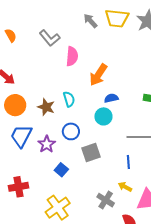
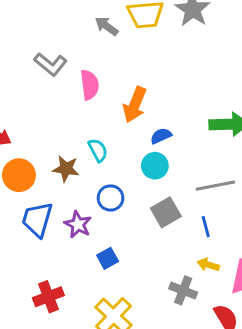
gray square: (91, 152) -> (166, 212), moved
blue square: (61, 170) -> (108, 258), turned 32

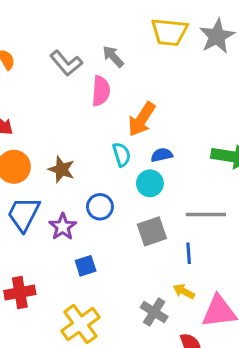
gray arrow: (107, 26) -> (113, 56), moved
cyan semicircle: (98, 150) -> (122, 155), moved

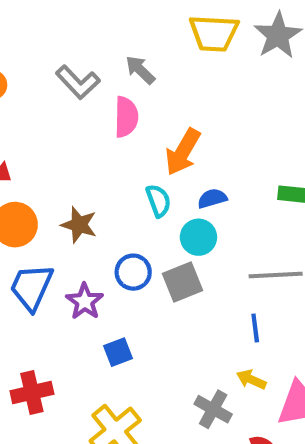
gray square: (152, 231) -> (182, 282), moved

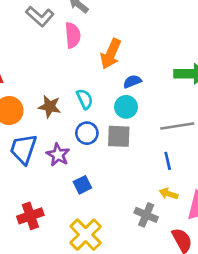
cyan semicircle: (158, 201) -> (85, 99), moved
gray square: (182, 282) -> (119, 136), turned 30

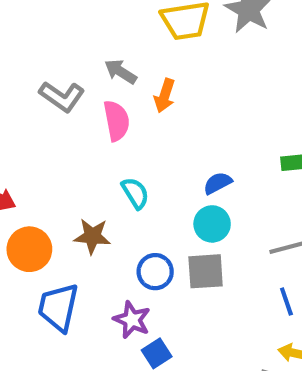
orange arrow: (111, 54) -> (165, 96), moved, size x0.7
cyan semicircle: (85, 99) -> (135, 193), moved
purple star: (58, 155) -> (132, 320), moved

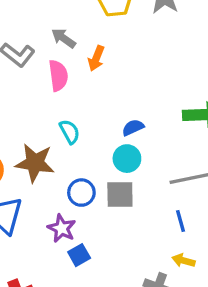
brown star: (92, 236) -> (35, 163), size x1.4

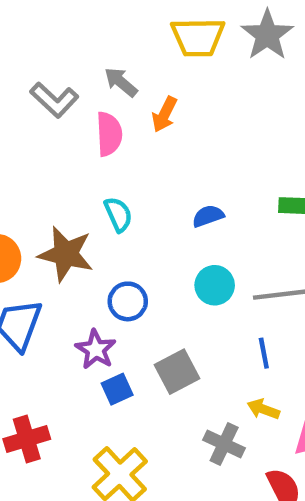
cyan circle: (127, 159) -> (215, 285), moved
gray square: (120, 194) -> (177, 372), moved, turned -32

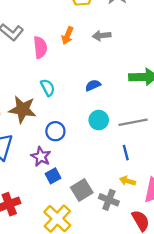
gray arrow: (121, 82) -> (102, 36), moved, turned -42
gray square: (177, 372) -> (82, 190), moved

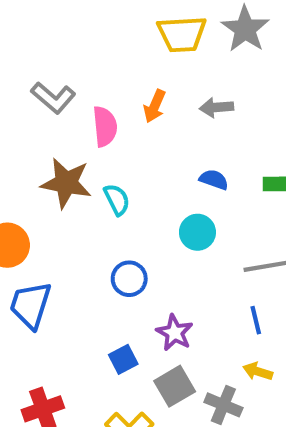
blue semicircle: (93, 85) -> (214, 180), moved, turned 42
brown star: (23, 109) -> (66, 183), moved
cyan circle: (99, 120) -> (197, 232), moved
purple star: (41, 157) -> (175, 333), moved

